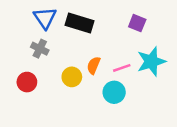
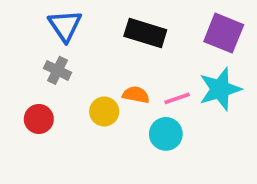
black rectangle: (79, 23) -> (145, 33), moved
purple square: (137, 23) -> (224, 33), moved, size x1.5
orange semicircle: (94, 65) -> (136, 95), turned 78

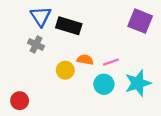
black rectangle: (145, 33) -> (69, 26), moved
cyan star: (220, 89) -> (138, 83), moved
red circle: (39, 119) -> (20, 101), moved

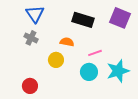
black rectangle: (69, 26) -> (83, 20), moved
orange semicircle: (85, 60) -> (67, 42), moved
red circle: (20, 101) -> (30, 86), moved

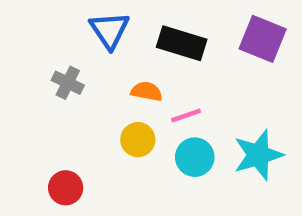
blue triangle: (35, 14) -> (109, 30), moved
pink line: (95, 53) -> (186, 116), moved
yellow circle: (56, 60) -> (138, 140), moved

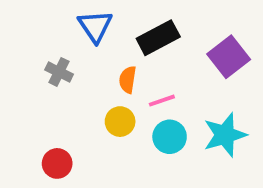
purple square: (263, 39) -> (229, 57), moved, turned 30
black rectangle: (182, 43) -> (158, 38), turned -45
orange semicircle: (147, 91) -> (128, 80), turned -92

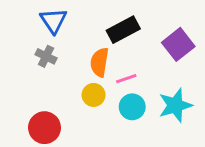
blue triangle: (95, 26) -> (53, 21), moved
orange semicircle: (128, 80) -> (99, 62), size x1.4
red circle: (57, 163) -> (45, 128), size x1.4

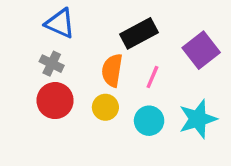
blue triangle: (53, 21) -> (60, 23), turned -32
pink line: (126, 79) -> (152, 77), moved, turned -48
red circle: (45, 128) -> (55, 101), moved

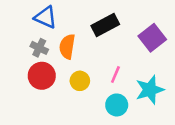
orange semicircle: (112, 70) -> (67, 47), moved
pink line: (152, 77) -> (115, 74), moved
cyan circle: (149, 121) -> (117, 105), moved

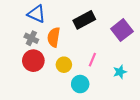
cyan star: (150, 90) -> (120, 72), size x0.6
cyan circle: (117, 105) -> (80, 84), moved

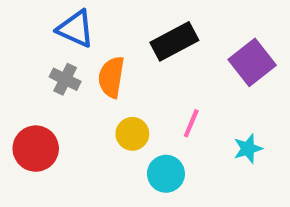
red circle: (33, 61) -> (36, 149), moved

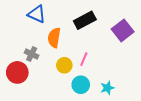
gray cross: (65, 79) -> (32, 54), moved
pink line: (191, 123) -> (84, 59), moved
cyan star: (248, 149) -> (107, 88), moved

